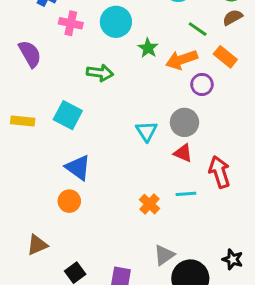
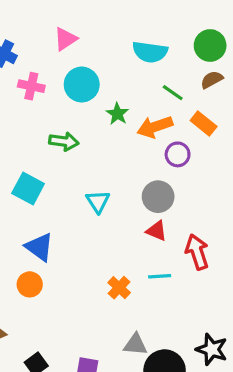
cyan triangle: (147, 131) -> (98, 202), moved
gray triangle: (164, 255) -> (135, 345), turned 40
black star: (233, 259) -> (212, 349), size x1.4

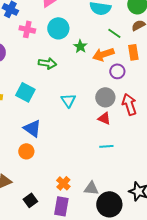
orange rectangle: (204, 124) -> (133, 52), turned 42
red arrow: (197, 252) -> (129, 104), moved
orange cross: (119, 288) -> (63, 183), moved

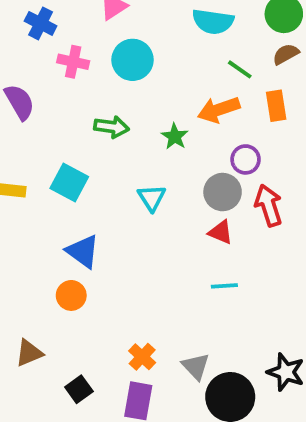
green star: (80, 46) -> (175, 136), moved
purple circle: (117, 71) -> (246, 159), moved
gray triangle: (91, 188) -> (196, 366), turned 42

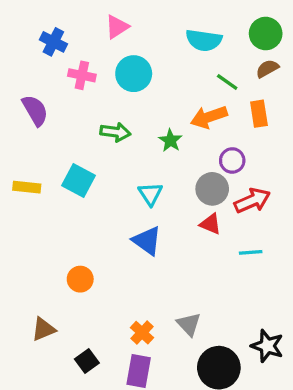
red arrow: (269, 205) -> (252, 201), turned 84
blue triangle: (83, 251) -> (147, 241), moved
cyan line: (224, 286) -> (251, 252), moved
gray triangle: (196, 366) -> (189, 324), moved

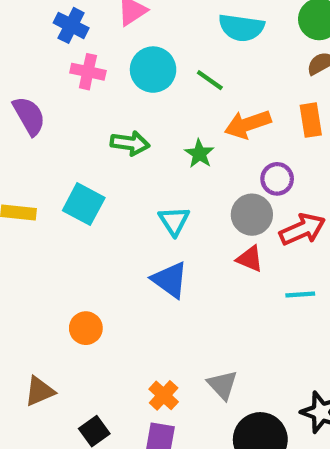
blue cross: (53, 42) -> (71, 25), moved
green line: (227, 82) -> (210, 80), moved

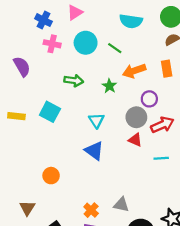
gray triangle: (222, 385) -> (121, 205), turned -35
brown triangle: (40, 391) -> (27, 208), turned -35

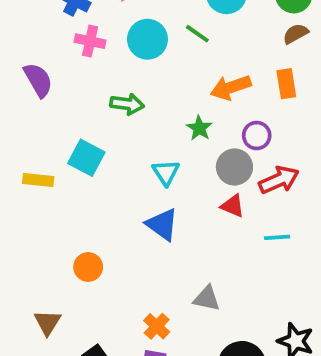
green line: (115, 48) -> (197, 34), moved
green star: (109, 86) -> (199, 128), moved
yellow rectangle: (16, 116) -> (38, 180), moved
gray triangle: (121, 205) -> (207, 298), moved

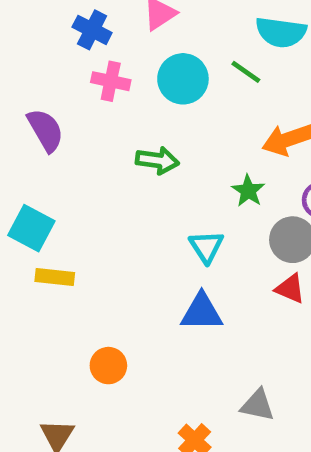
cyan square: (86, 158) -> (31, 228), moved
yellow rectangle: (38, 180) -> (55, 277), moved
blue triangle: (162, 224) -> (202, 312), turned -36

